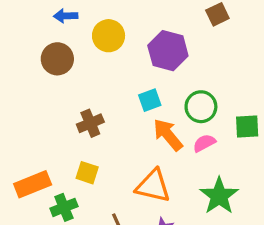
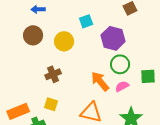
yellow circle: (109, 36) -> (64, 41), moved
purple hexagon: (168, 51) -> (113, 38), moved
cyan square: (150, 100) -> (86, 21), moved

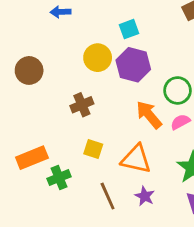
brown circle: (33, 35) -> (29, 70), moved
purple hexagon: (113, 38) -> (133, 65), moved
yellow square: (51, 104) -> (93, 149), moved

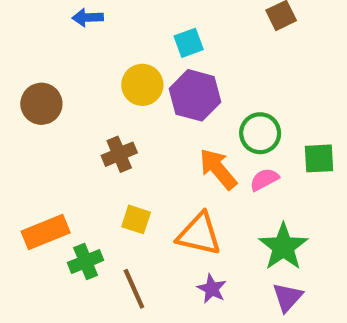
brown line: (108, 196) -> (134, 289), moved

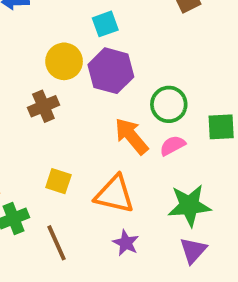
brown cross: (119, 154) -> (43, 106), moved
green star: (283, 247) -> (189, 205), turned 30

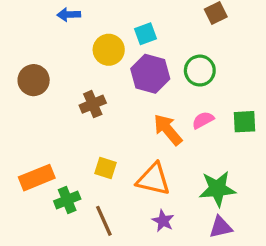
yellow circle: (64, 61) -> (109, 50), moved
green circle: (169, 104) -> (200, 71), moved
pink semicircle: (173, 146) -> (203, 120), moved
purple triangle: (193, 250) -> (221, 227), turned 35

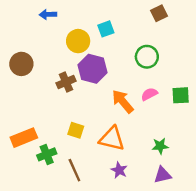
purple hexagon: (150, 74) -> (93, 69), moved
green star: (217, 189) -> (160, 146), size x0.6

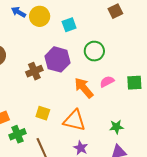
blue arrow: (48, 14) -> (19, 12), turned 32
yellow circle: (78, 41) -> (40, 16), moved
green circle: (147, 57) -> (94, 51), moved

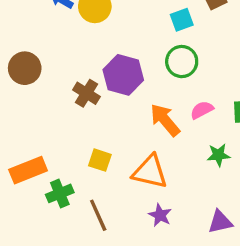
cyan square: (69, 25) -> (182, 20), moved
brown cross: (34, 71) -> (86, 93), turned -35
green star: (116, 127) -> (218, 155), moved

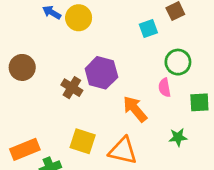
green circle: (182, 62) -> (178, 62), moved
pink semicircle: (202, 110) -> (165, 88), moved, turned -72
yellow square: (100, 160) -> (83, 141), size x1.4

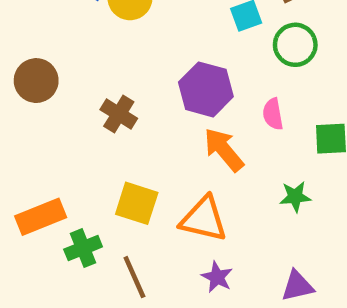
green circle: (178, 62) -> (295, 45), moved
purple hexagon: (101, 73) -> (206, 89), moved

